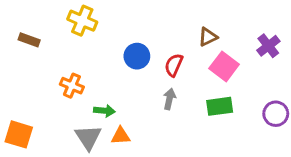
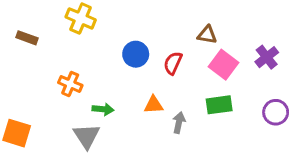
brown triangle: (208, 37) -> (207, 35), turned 36
purple cross: (268, 46) -> (267, 57), moved
gray arrow: (169, 99) -> (179, 123), moved
orange triangle: (121, 136) -> (154, 105), moved

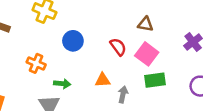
blue circle: (136, 54) -> (73, 41), moved
red semicircle: (173, 63) -> (118, 47), turned 120
pink square: (224, 65) -> (147, 54), moved

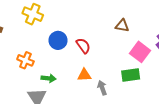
red semicircle: (118, 47) -> (83, 46), moved
pink square: (147, 54) -> (140, 52), moved
gray arrow: (123, 94) -> (102, 88), turned -32

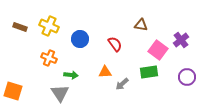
yellow cross: (33, 14) -> (49, 26), moved
red semicircle: (83, 46) -> (115, 44), moved
gray arrow: (102, 88) -> (122, 84), turned -112

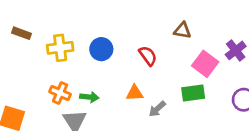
yellow cross: (49, 26) -> (60, 48), moved, turned -30
orange cross: (49, 58) -> (60, 93), moved

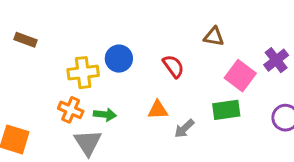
yellow cross: (60, 48) -> (83, 73), moved

